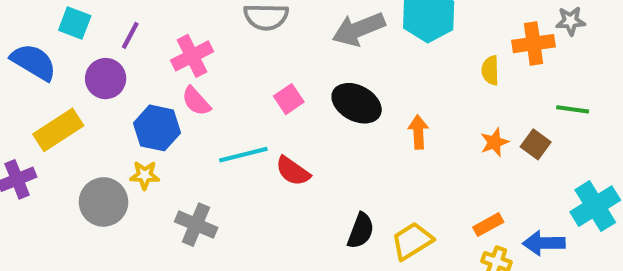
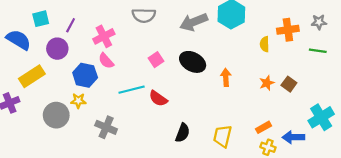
gray star: (571, 21) -> (319, 22), moved
cyan square: (75, 23) -> (41, 19), turned -35
green line: (573, 109) -> (318, 51), moved
black semicircle: (361, 231) -> (183, 133), moved
yellow trapezoid: (412, 241) -> (222, 136), turned -45

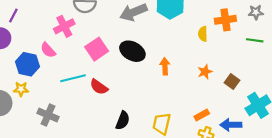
pink cross: (104, 36) -> (64, 26), moved
pink square: (156, 60) -> (97, 49), size x1.5
brown square: (289, 84) -> (232, 81), moved

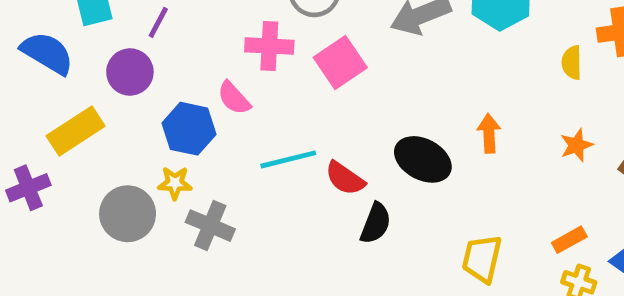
pink cross: (64, 26) -> (269, 46), turned 30
pink square: (97, 49) -> (340, 63), moved
black ellipse: (132, 51) -> (423, 159), moved
gray cross: (48, 115) -> (210, 226), moved
black semicircle: (123, 120) -> (376, 223), moved

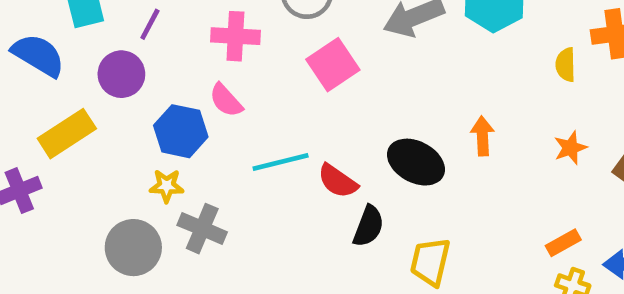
pink cross: (269, 46) -> (235, 36), moved
gray circle: (128, 214) -> (133, 248), moved
yellow trapezoid: (482, 259) -> (430, 262), moved

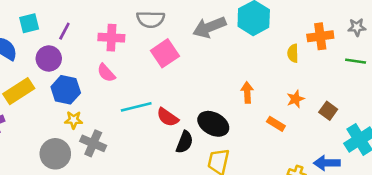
blue hexagon: (181, 131) -> (66, 90), moved
black ellipse: (416, 162) -> (213, 124), moved
orange rectangle: (563, 243) -> (276, 124), moved, turned 60

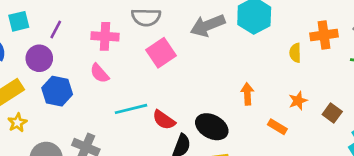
yellow star: (74, 120) -> (17, 123), moved, turned -30

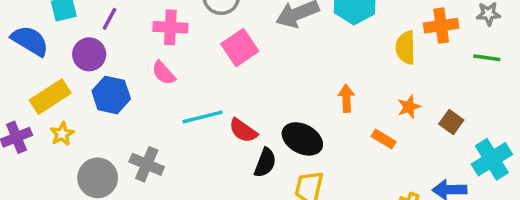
yellow semicircle: (295, 53) -> (406, 48), size x1.4

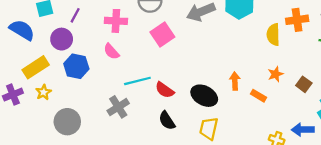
orange arrow: (346, 98) -> (235, 81), moved
black semicircle: (265, 163) -> (167, 121), moved, turned 126
gray cross: (147, 164) -> (118, 107), moved, turned 35

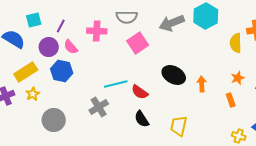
pink semicircle: (111, 52) -> (71, 47), moved
black ellipse: (204, 96) -> (174, 75), moved
orange rectangle: (259, 96) -> (231, 100), moved, turned 40

